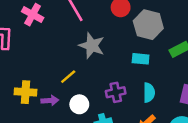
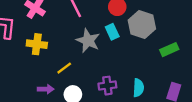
cyan rectangle: (141, 59) -> (112, 32), moved, turned 56
yellow cross: (26, 92) -> (37, 44), moved

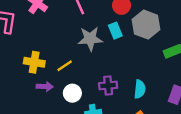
gray star: (88, 41) -> (90, 39), turned -30
yellow cross: (37, 44) -> (34, 62), moved

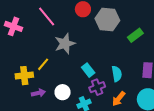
cyan rectangle: (115, 31) -> (88, 70), moved
yellow line: (65, 66) -> (43, 64), moved
purple cross: (108, 86) -> (97, 87), moved

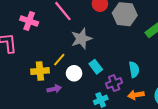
cyan rectangle: (88, 70) -> (96, 67), moved
white circle: (63, 92) -> (74, 73), moved
orange arrow: (119, 99) -> (136, 95), turned 42

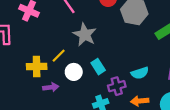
gray star: (81, 39) -> (85, 35), turned -30
cyan semicircle: (134, 70) -> (140, 73), turned 77

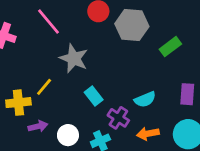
white circle: (74, 72) -> (68, 135), moved
purple cross: (117, 86) -> (118, 118), turned -36

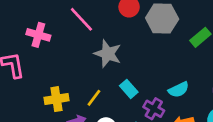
yellow line: (44, 87) -> (94, 98), moved

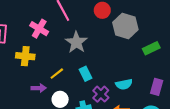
pink cross: (38, 35) -> (39, 29), moved
yellow cross: (57, 99) -> (25, 56), moved

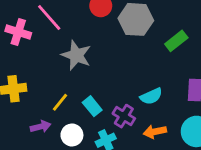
pink cross: (39, 29) -> (18, 32), moved
cyan rectangle: (85, 74) -> (92, 106), moved

